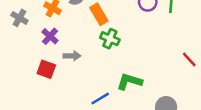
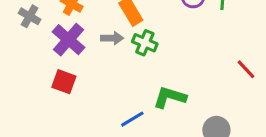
purple cross: (50, 36) -> (69, 40), size x1.5
gray arrow: (72, 56) -> (112, 38), moved

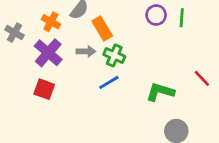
green L-shape: (170, 97) -> (160, 92), moved
blue line: (132, 119) -> (109, 82), moved

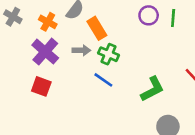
gray cross: (14, 33) -> (13, 17), moved
blue line: (109, 82) -> (103, 80), turned 66
green L-shape: (160, 92) -> (152, 89), turned 136

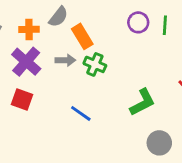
orange cross: (48, 22) -> (29, 29), turned -30
blue line: (103, 80) -> (81, 113), moved

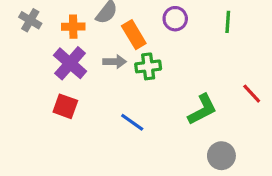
purple circle: (138, 22) -> (175, 19), moved
green cross: (95, 64) -> (148, 66), turned -30

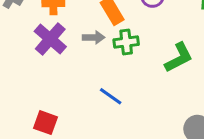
red square: (65, 106) -> (46, 123), moved
green L-shape: (202, 109) -> (179, 58), moved

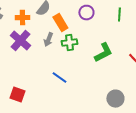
gray arrow: (94, 37) -> (48, 40), turned 112

